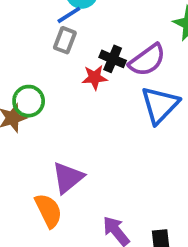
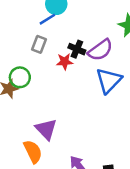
gray rectangle: (65, 40) -> (39, 44), moved
purple triangle: (68, 178) -> (46, 129), turned -35

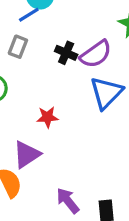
red star: (65, 62) -> (47, 117), moved
purple triangle: (46, 129) -> (27, 154), turned 40

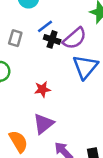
blue line: (29, 15) -> (45, 26), moved
purple triangle: (27, 154) -> (43, 124), moved

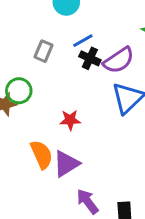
orange semicircle: (18, 141) -> (41, 155), moved

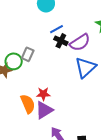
gray rectangle: (43, 51) -> (28, 54), moved
red star: (70, 120) -> (43, 94), moved

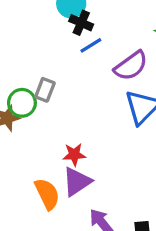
black cross: (61, 41) -> (81, 23), moved
orange semicircle: (28, 104) -> (47, 194), moved

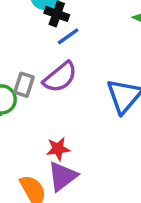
purple semicircle: (131, 66) -> (60, 77), moved

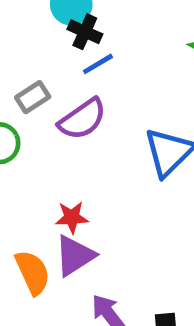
gray rectangle: (24, 85) -> (33, 97), moved, turned 35

